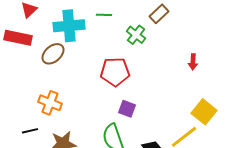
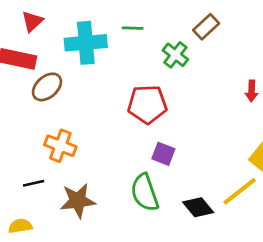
brown ellipse: (53, 54) -> (47, 87), moved

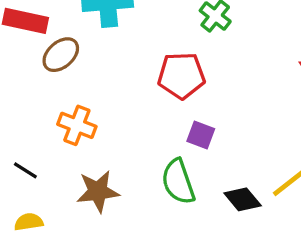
black line: (34, 183) -> (25, 170), moved, turned 45

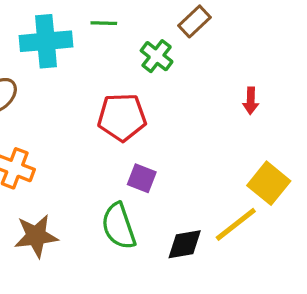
black diamond: (243, 199) -> (185, 244), turned -60

